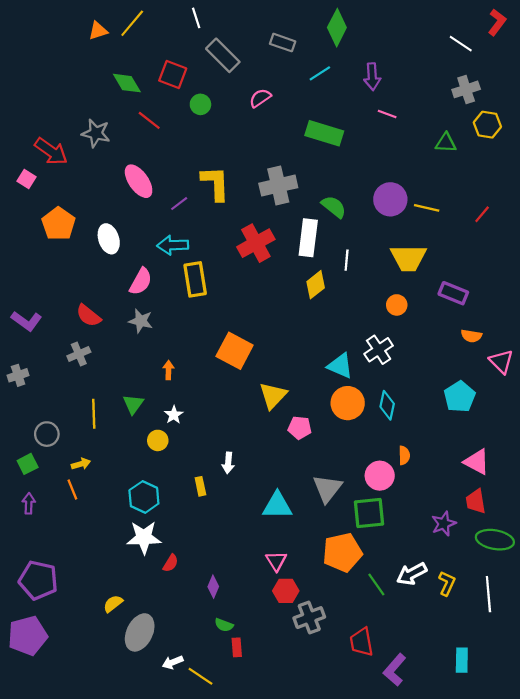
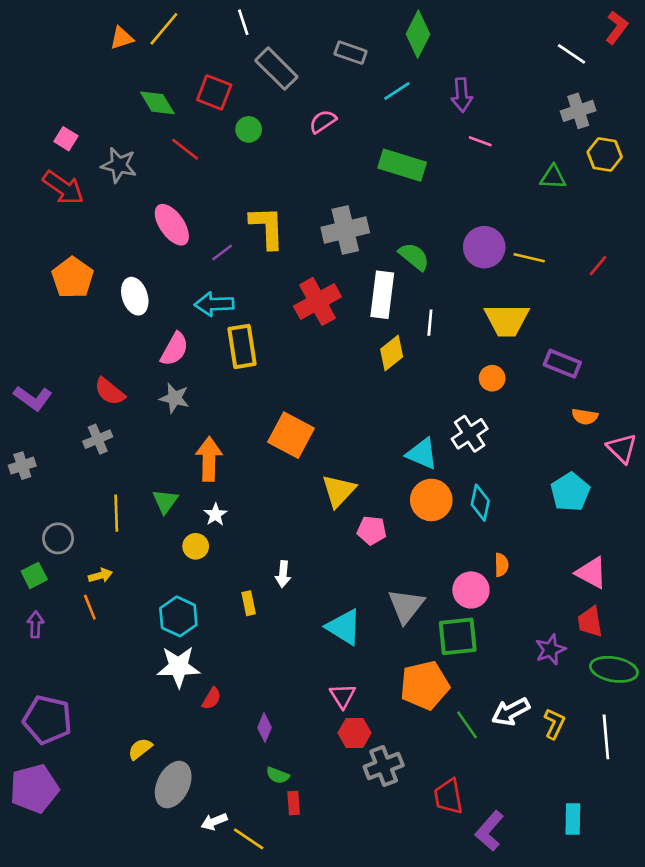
pink square: (27, 179) -> (66, 139), moved
orange arrow: (168, 370) -> (209, 459), size x1.8
cyan triangle: (277, 505) -> (344, 627), turned 32

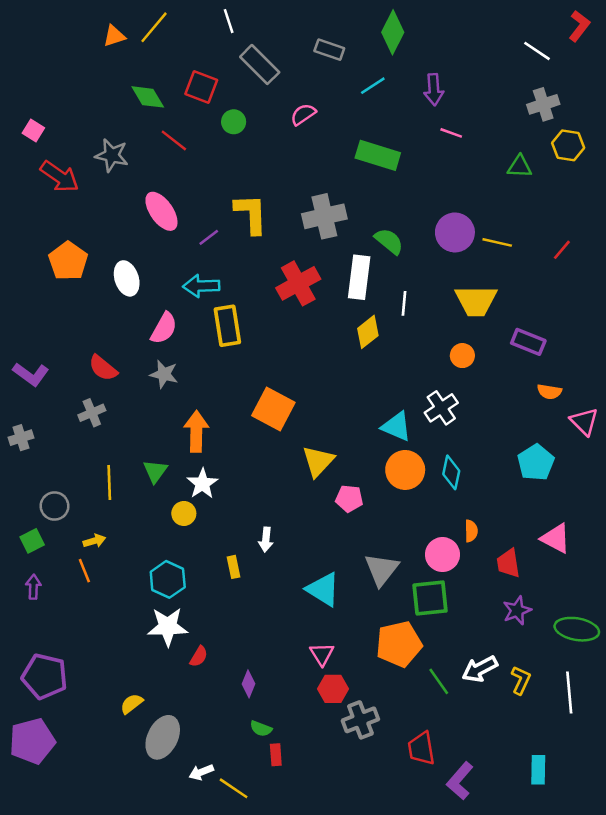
pink square: (66, 139) -> (33, 130), moved
white star: (216, 515) -> (202, 484), size x1.4
red trapezoid: (590, 622) -> (508, 563), moved

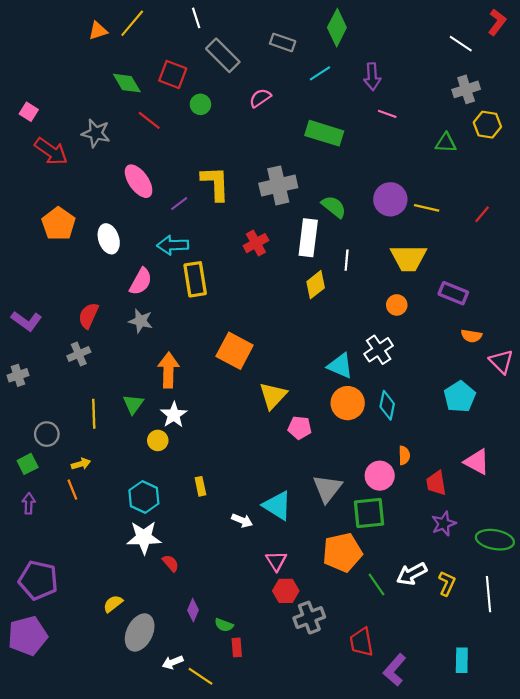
red cross: (298, 283) -> (256, 243), size x0.7
red semicircle: (103, 368) -> (88, 316), turned 75
white arrow: (266, 540) -> (242, 520), moved, turned -72
red semicircle: (199, 656) -> (171, 563), turned -72
purple diamond: (248, 684) -> (193, 610), moved

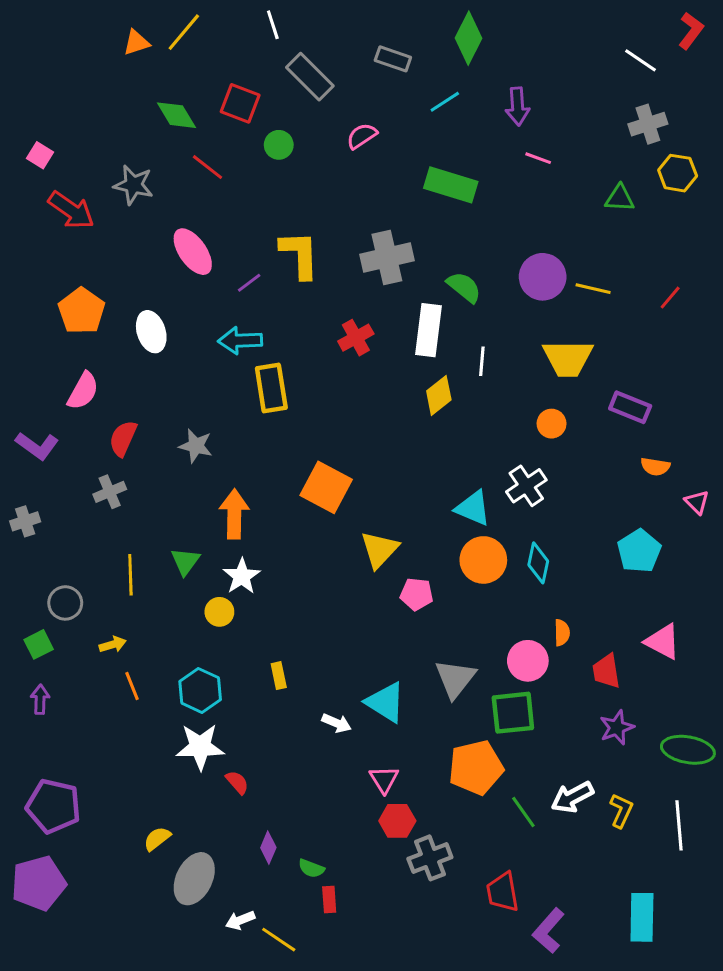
pink semicircle: (141, 281) -> (83, 391), moved
pink triangle: (501, 361) -> (697, 502), size x0.7
orange line: (72, 490) -> (132, 686), moved
cyan rectangle: (462, 660) -> (642, 917), size x1.4

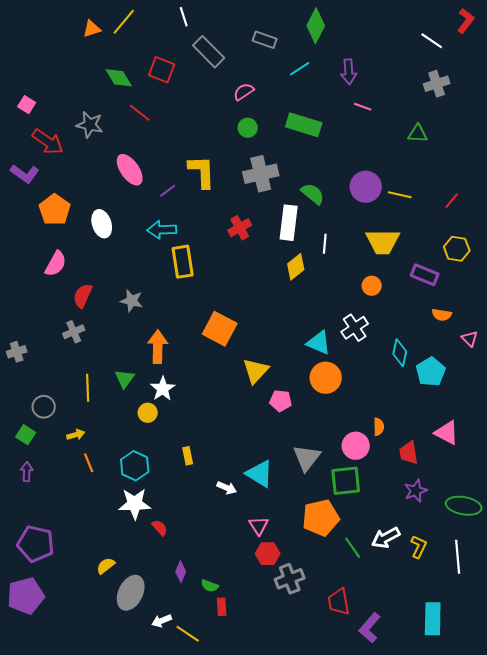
green circle: (279, 145) -> (248, 128), moved
yellow hexagon: (678, 173) -> (457, 249), moved
purple L-shape: (37, 446) -> (25, 174), moved
cyan diamond: (538, 563) -> (400, 353), moved
green square: (39, 644) -> (26, 435), turned -30

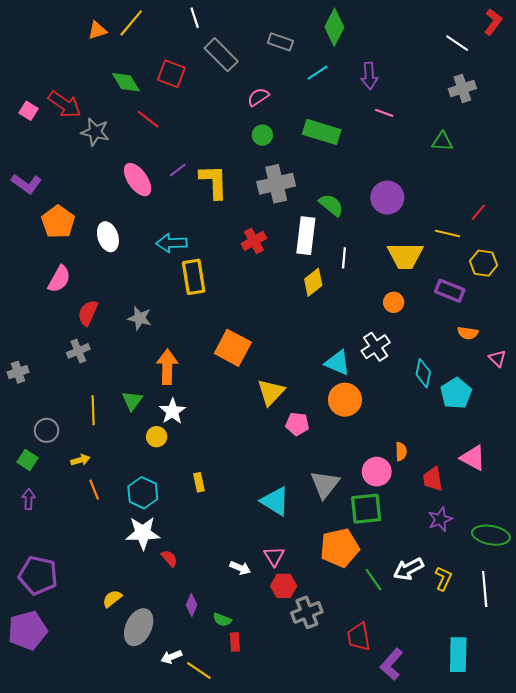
red arrow: (48, 142) -> (65, 104), moved
purple line: (168, 191) -> (178, 170), moved
yellow line: (400, 195) -> (448, 234), moved
white arrow: (227, 488) -> (240, 568), moved

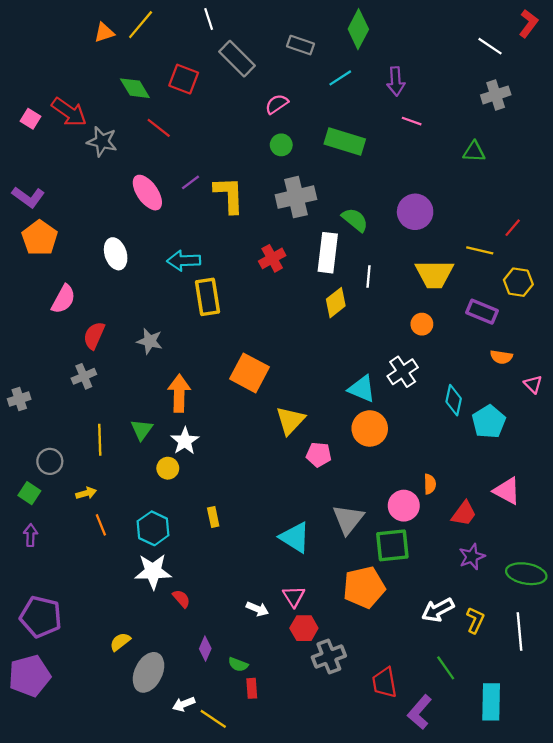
orange pentagon: (58, 222) -> (40, 238), moved
red trapezoid: (433, 479) -> (464, 514), turned -135
green line: (374, 580) -> (446, 668), moved

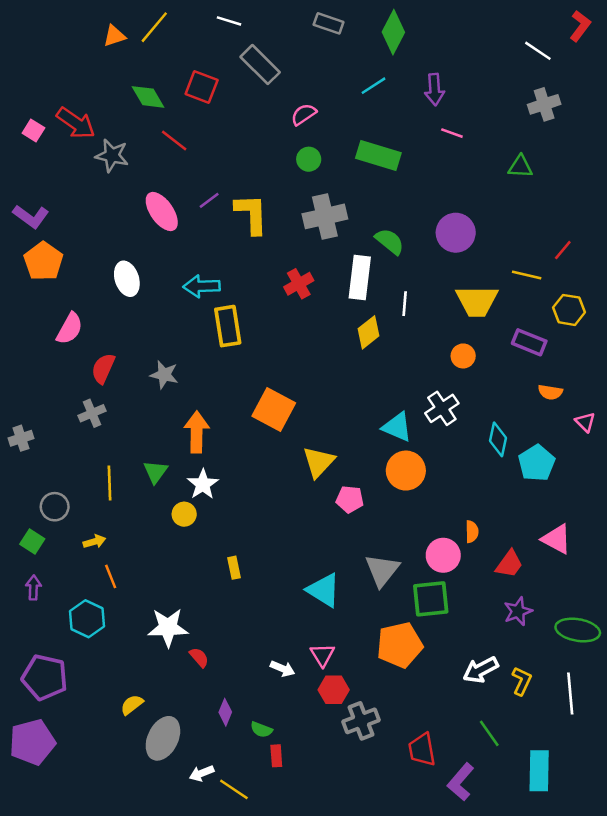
white line: (209, 19) -> (229, 21), turned -55
gray rectangle: (301, 45) -> (329, 23), moved
cyan hexagon: (153, 528) -> (87, 619), moved

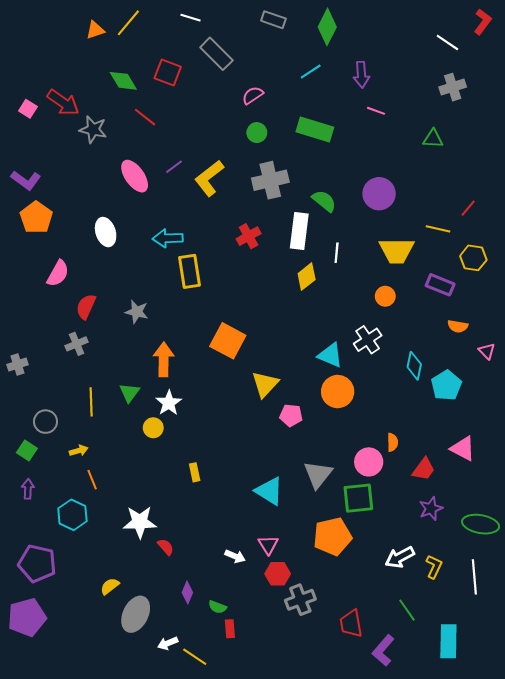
yellow L-shape: (251, 214) -> (209, 178), turned -126

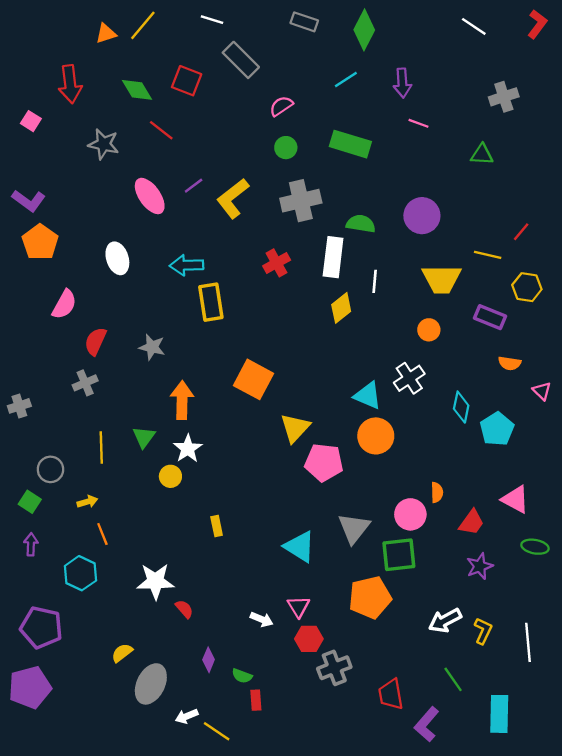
white line: (447, 42) -> (474, 26), moved
red arrow: (63, 103) -> (70, 84), moved, turned 48
green semicircle: (324, 201) -> (361, 224), turned -30
pink pentagon: (291, 415) -> (324, 462), size x1.5
green ellipse: (481, 524) -> (535, 547), moved, size x0.7

